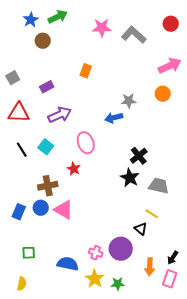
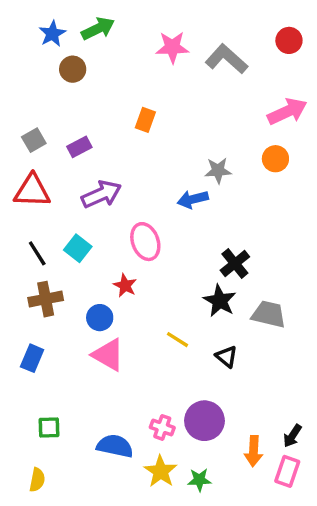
gray square: (13, 78) -> (34, 140), moved
brown cross: (48, 186) -> (46, 299), moved
blue circle: (41, 208) -> (100, 318), moved
yellow line: (152, 214) -> (177, 340), moved
black triangle: (141, 229) -> (226, 356), moved

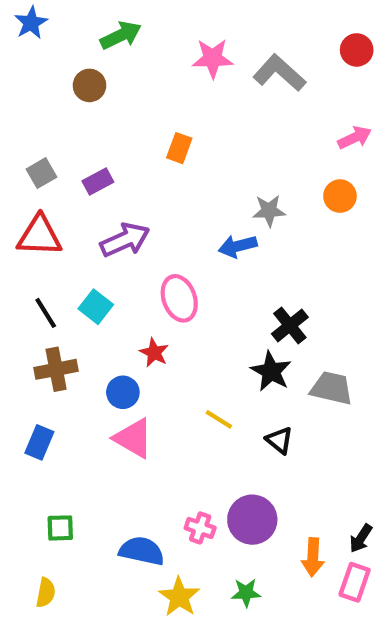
blue star: (52, 34) -> (31, 23), moved
pink arrow: (287, 111) -> (355, 138), size x0.7
yellow star: (161, 471) -> (179, 597), moved

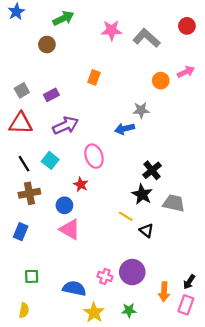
orange circle: (340, 196) -> (161, 81), moved
yellow line: (219, 419) -> (126, 216), moved

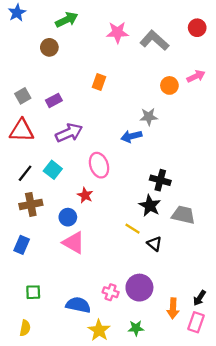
black line: (24, 164) -> (25, 173), turned 70
black cross: (152, 170) -> (160, 180), turned -36

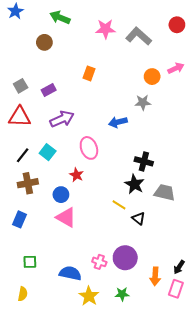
green arrow: (67, 20) -> (60, 18), turned -132
gray star: (149, 117) -> (143, 102), moved

